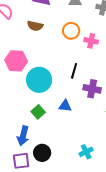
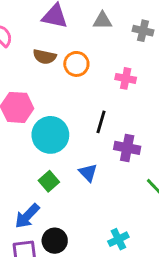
orange circle: (71, 31) -> (76, 64), moved
blue triangle: (65, 106) -> (88, 173), turned 40
blue arrow: (23, 136) -> (27, 216), turned 30

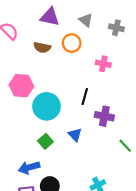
gray triangle: (102, 21) -> (86, 20), turned 40
orange circle: (76, 64) -> (72, 43), moved
blue arrow: (27, 216) -> (29, 168), turned 30

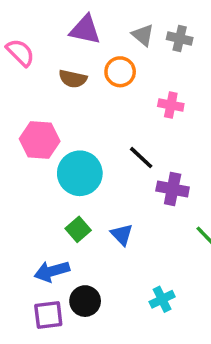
gray cross: (116, 28) -> (180, 39), moved
black line: (85, 97) -> (141, 158), turned -63
blue triangle: (75, 135) -> (122, 235), moved

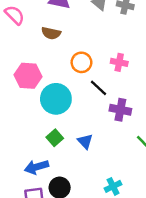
orange circle: (120, 72) -> (81, 62), moved
pink cross: (171, 105) -> (119, 62), moved

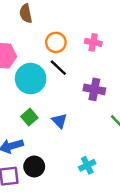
brown semicircle: (51, 33) -> (26, 13), turned 66
black line: (98, 88) -> (58, 68), moved

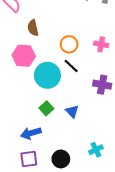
brown semicircle: (26, 13) -> (33, 28), moved
black circle: (34, 166) -> (61, 159), moved

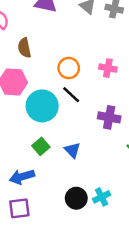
black circle: (61, 159) -> (76, 198), moved

